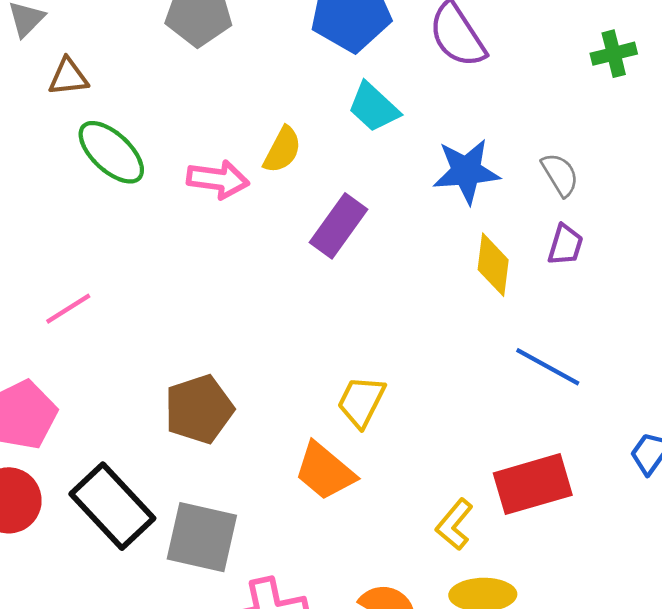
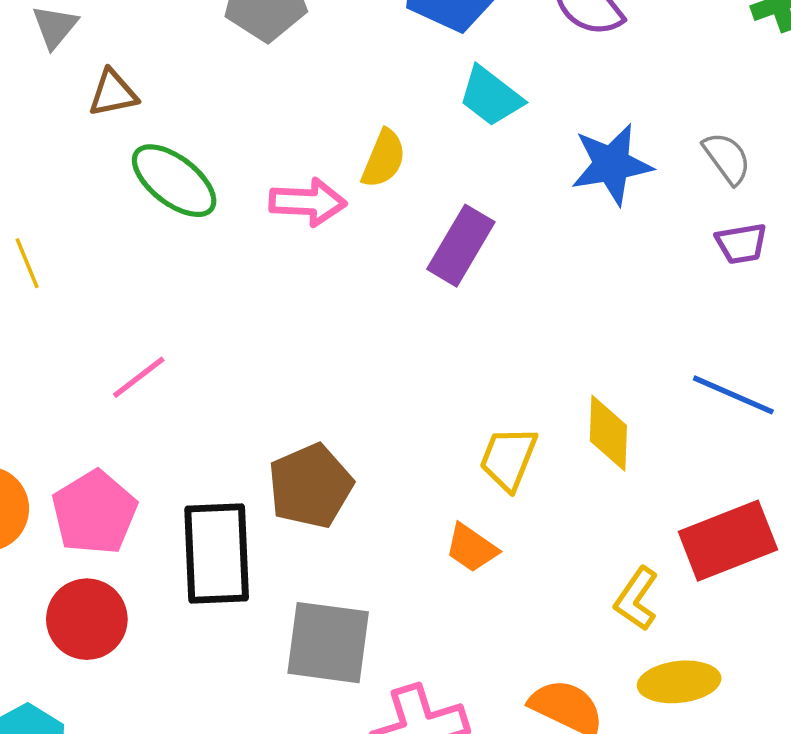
purple trapezoid: (565, 245) -> (741, 244), turned 69
yellow diamond: (493, 265) -> (608, 433), moved
orange trapezoid: (325, 471) -> (472, 548), size x0.7
black rectangle: (112, 506) -> (217, 553), moved, turned 46

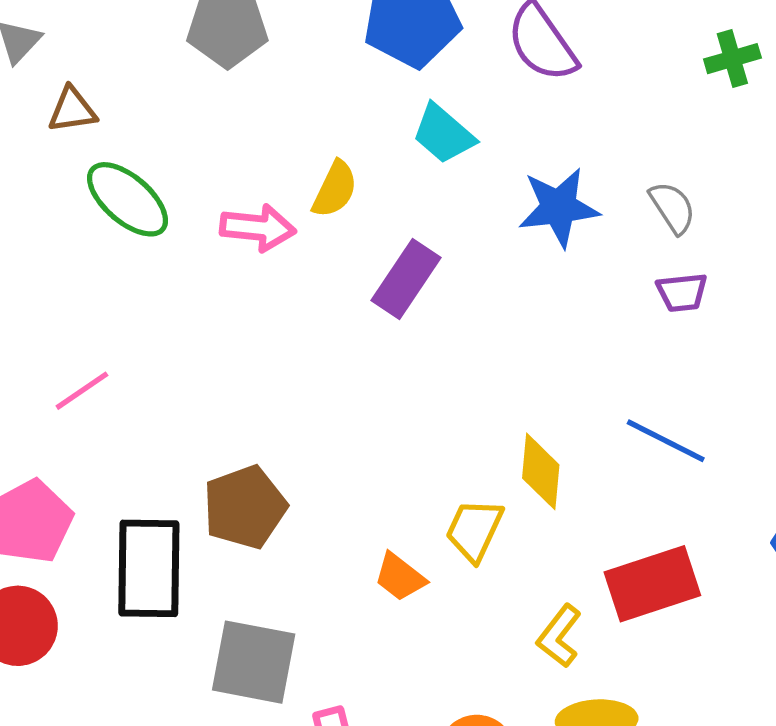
yellow trapezoid: (508, 459) -> (474, 530), moved

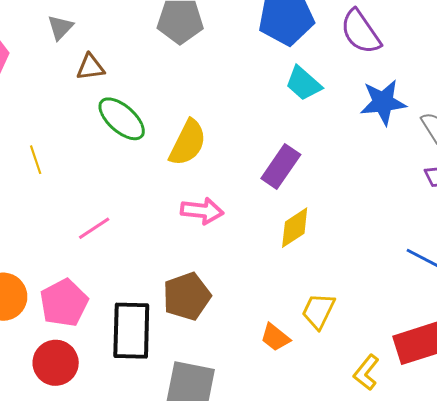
yellow semicircle: (335, 189) -> (188, 143), moved, size x1.4
blue star: (559, 207) -> (383, 102), moved
pink arrow: (258, 228) -> (202, 211), moved
yellow diamond: (541, 471) -> (295, 228), moved, turned 51

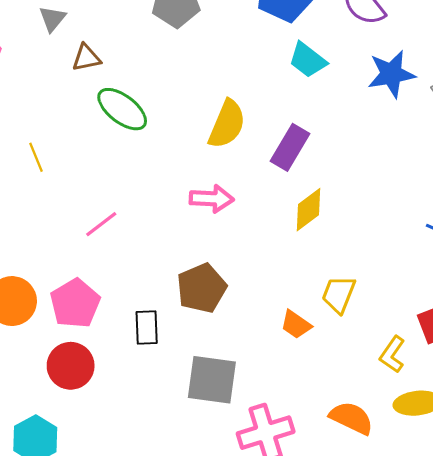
yellow semicircle: (188, 143) -> (227, 124), moved
black rectangle: (131, 331) -> (147, 327), size x0.6

